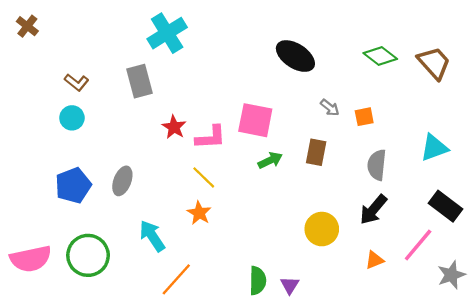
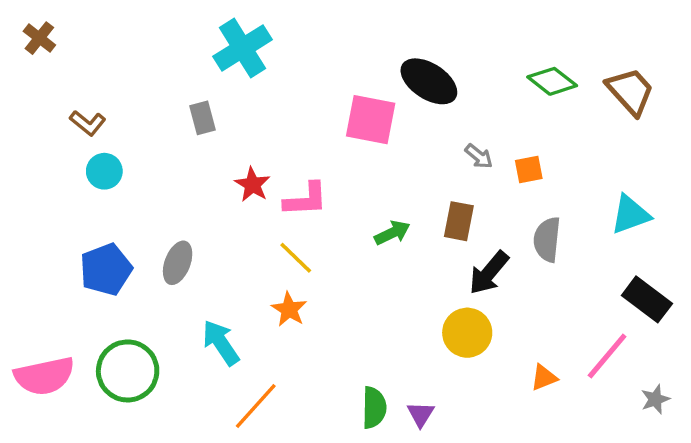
gray rectangle: (140, 81) -> (203, 118), size x0.7
brown L-shape: (77, 82) -> (88, 123), moved
pink square: (255, 120) -> (371, 120), moved
black arrow: (373, 210) -> (489, 273), moved
gray star: (451, 275) -> (655, 399), size x0.7

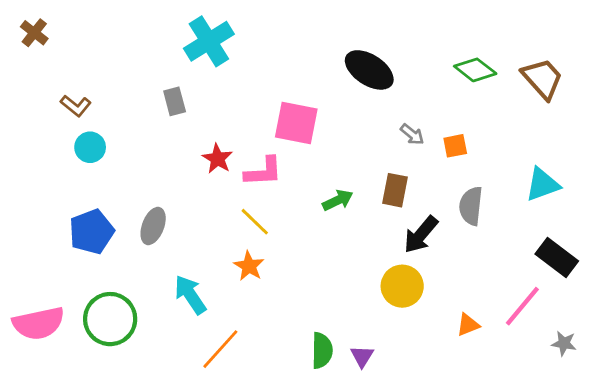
pink square: (371, 120) -> (296, 123), moved
gray star: (655, 399) -> (564, 343), turned 30

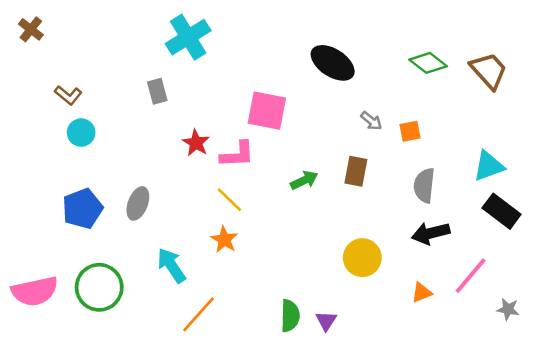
black arrow: (421, 235) -> (431, 233), moved, turned 36
black rectangle: (557, 257) -> (502, 211), moved

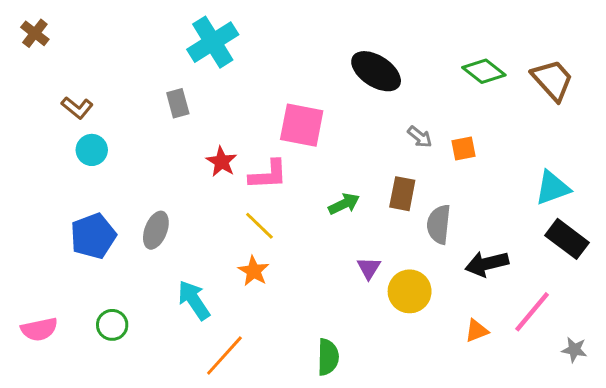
gray semicircle: (424, 185) -> (439, 224), moved
green circle: (99, 287) -> (112, 325), size x0.6
pink semicircle: (35, 291) -> (39, 329), size x0.7
purple triangle: (326, 321) -> (369, 268), moved

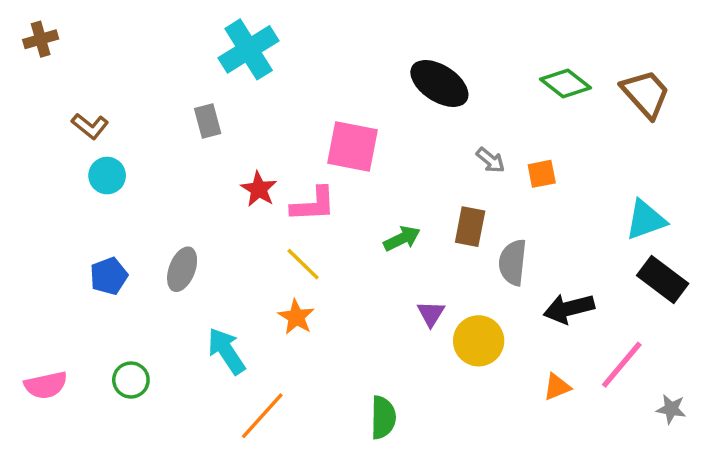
brown cross: (35, 33) -> (41, 39), turned 36
blue pentagon: (93, 236) -> (109, 276), size x0.7

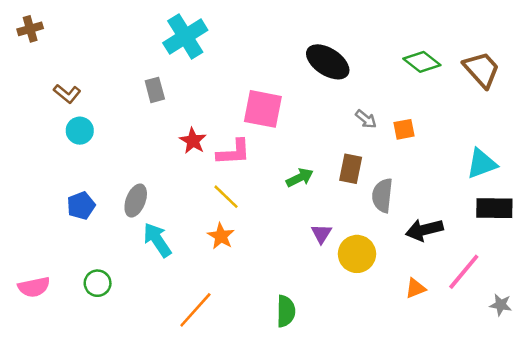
black rectangle: (663, 279) -> (494, 208), turned -36
cyan arrow: (226, 351) -> (157, 240), moved

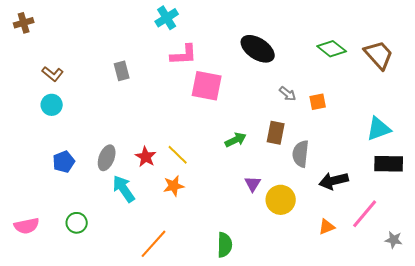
cyan cross: (185, 36) -> (167, 18), moved, size x0.7
cyan circle: (80, 131) -> (52, 105), moved
red star: (193, 141) -> (146, 157), moved
pink L-shape: (234, 152) -> (184, 55), moved
orange star: (221, 236) -> (174, 186), turned 30

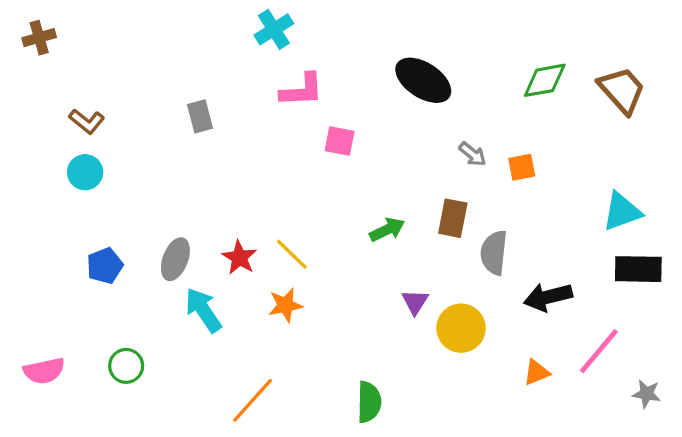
green diamond: (332, 49) -> (545, 80), turned -48
pink square: (207, 86) -> (340, 141), size x0.6

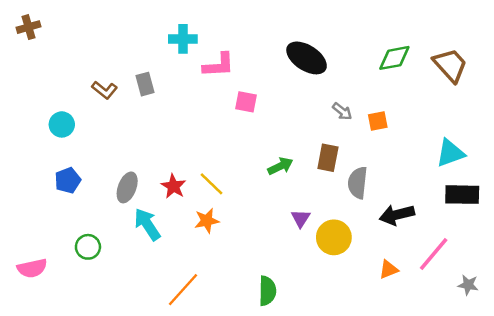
cyan cross: (274, 29) -> (183, 39), moved, turned 32
brown L-shape: (87, 121) -> (105, 90), moved
blue pentagon: (105, 266) -> (68, 180), moved
green circle: (126, 366) -> (88, 247), moved

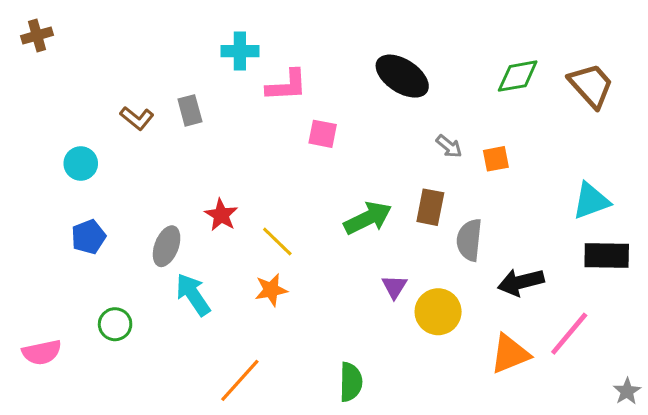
green arrow: (280, 166) -> (368, 218), size x1.4
red star: (173, 186) -> (221, 215), moved
orange triangle: (389, 269) -> (510, 354), size x1.6
gray star: (468, 285) -> (627, 391), moved, turned 30

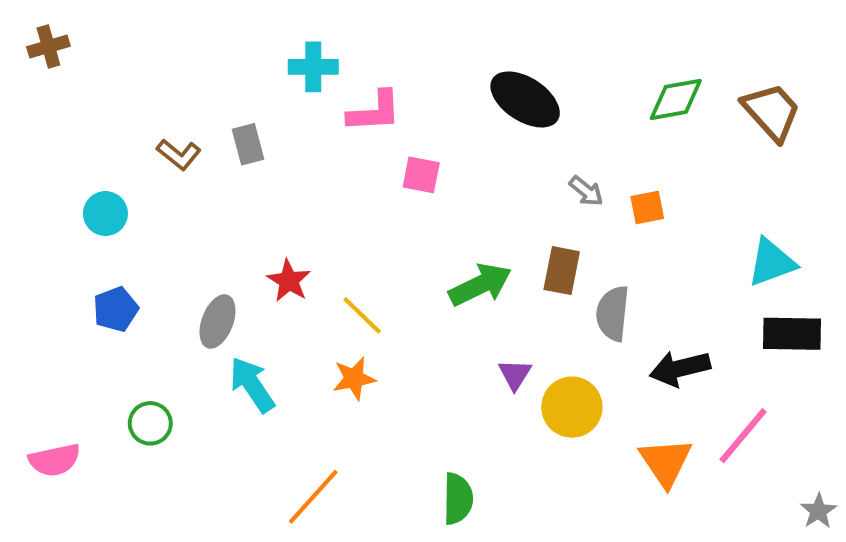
orange triangle: (510, 354) -> (666, 462), turned -42

